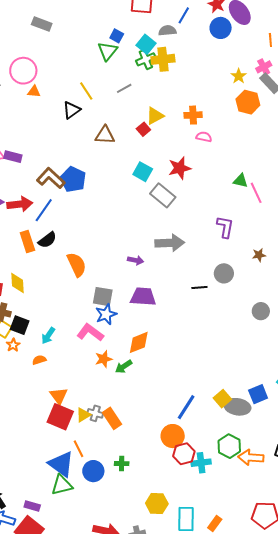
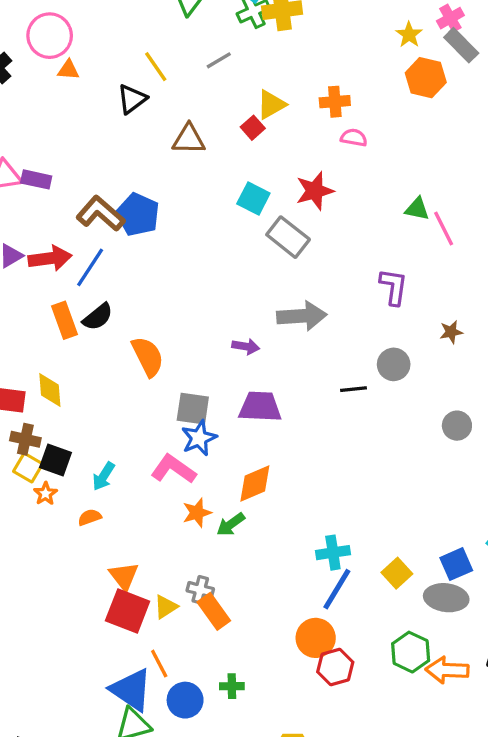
gray ellipse: (237, 407) -> (446, 598), moved
gray cross: (95, 413) -> (200, 590), moved
cyan cross: (201, 463) -> (333, 553), moved

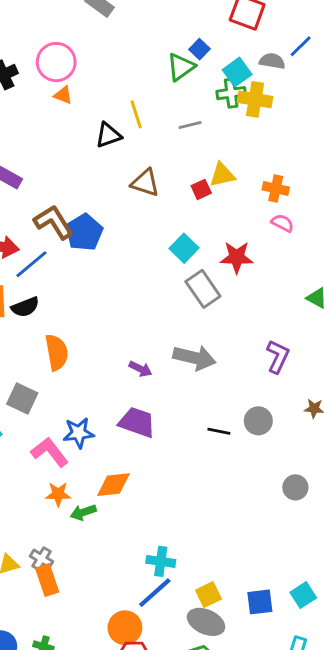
gray square: (193, 409) -> (22, 398), moved
gray ellipse: (446, 598) -> (206, 622), moved

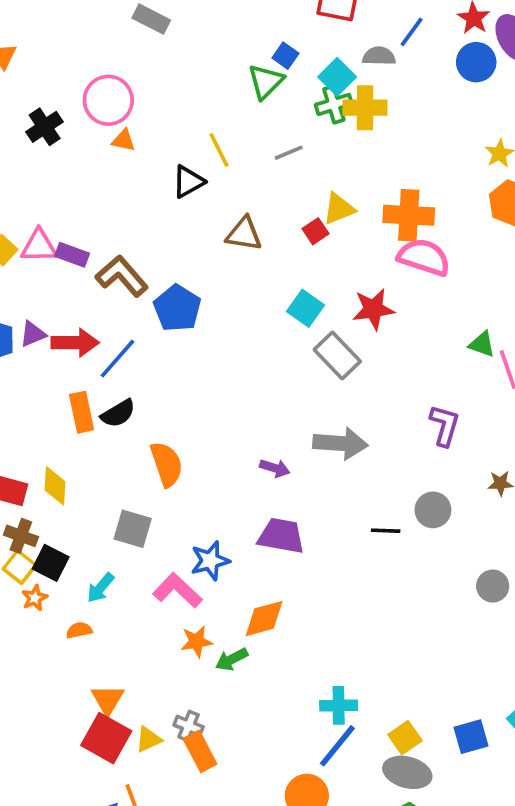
orange cross: (276, 188) -> (409, 215), size x1.5
brown L-shape: (54, 222) -> (122, 276), moved
pink semicircle: (282, 223) -> (424, 257), size x1.8

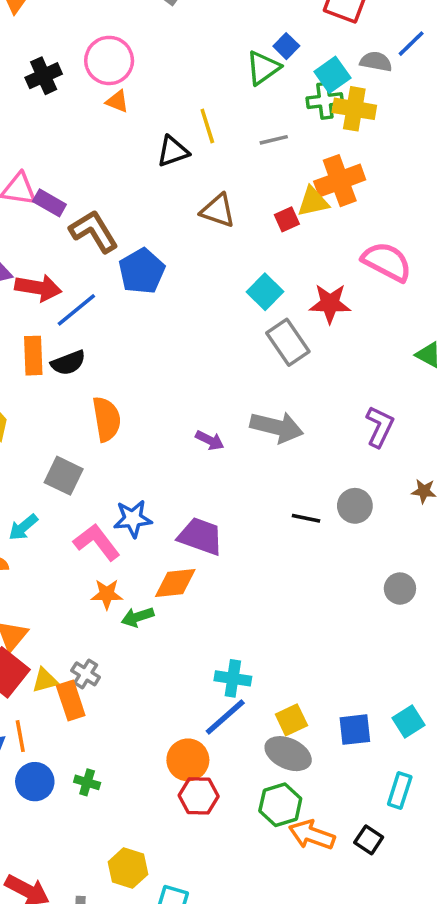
orange cross: (409, 215) -> (340, 181), moved, turned -33
purple trapezoid: (281, 536) -> (200, 536), moved
orange rectangle: (200, 751) -> (71, 700), moved

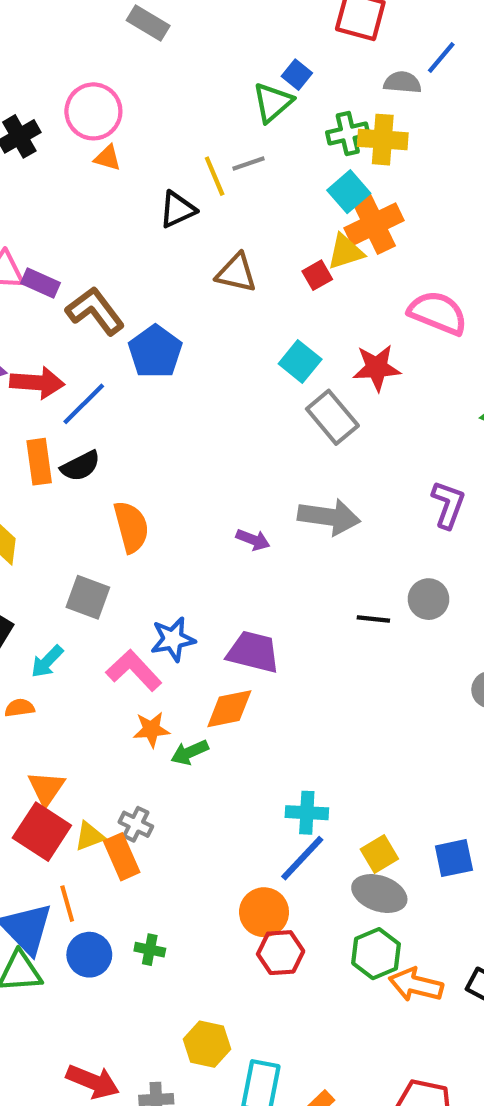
cyan square: (332, 75) -> (349, 192), moved
gray line: (274, 140) -> (248, 163), moved

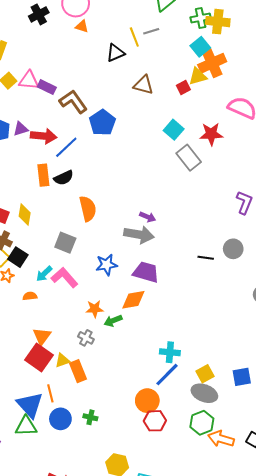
gray arrow: (329, 517) -> (139, 235), moved
pink L-shape: (134, 670) -> (64, 277), moved
gray cross: (136, 824) -> (86, 338), moved

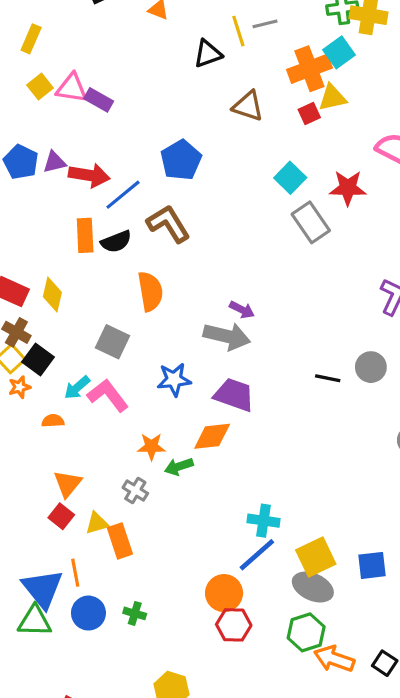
orange cross: (212, 63) -> (309, 69), moved
brown L-shape: (73, 102) -> (168, 224), moved
red square: (39, 357) -> (61, 516), size x0.6
yellow square: (205, 374) -> (316, 557), size x1.4

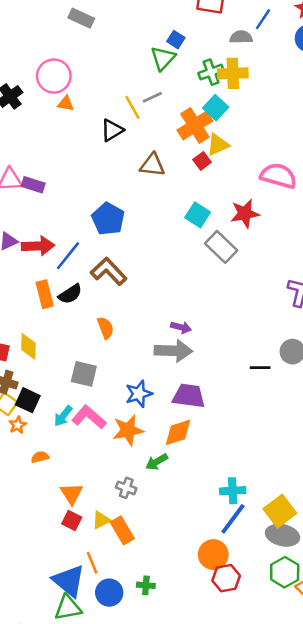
orange semicircle: (150, 291) -> (105, 328), size x0.7
orange semicircle: (53, 421) -> (40, 457), moved
orange star: (151, 447) -> (128, 430), moved, size x1.4

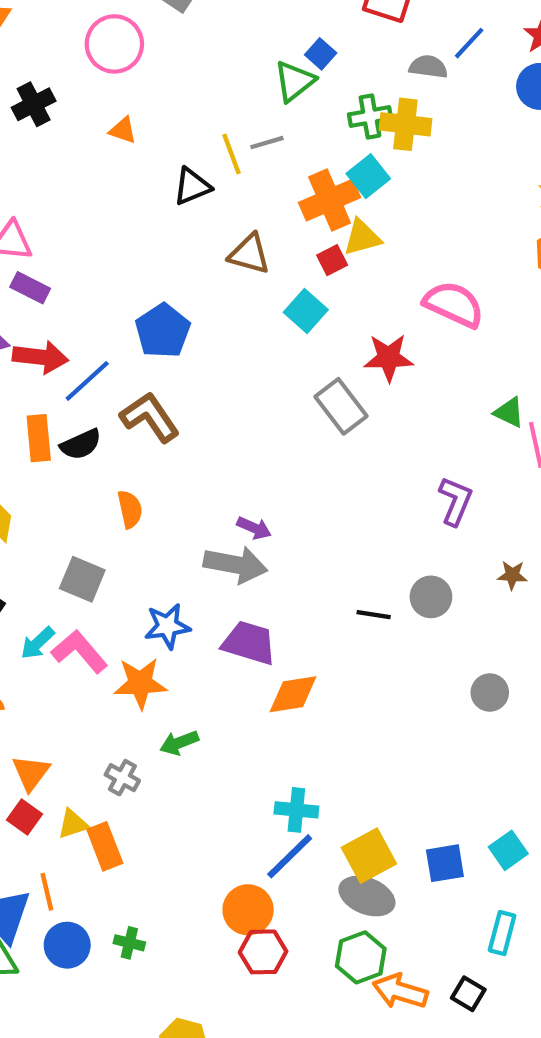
pink circle: (54, 76) -> (114, 44), moved
purple rectangle: (33, 185) -> (30, 288), moved
cyan square: (198, 215) -> (306, 311), moved
orange diamond: (178, 432) -> (293, 694), moved

